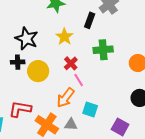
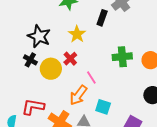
green cross: (103, 50) -> (122, 57), moved
black cross: (18, 62) -> (30, 60), turned 32
red cross: (71, 63) -> (70, 59), moved

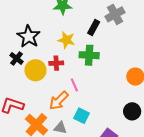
yellow star: (77, 34) -> (66, 40), turned -30
green cross: (122, 57) -> (89, 55), moved
red cross: (70, 59) -> (56, 63), turned 32

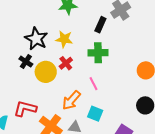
yellow star: (66, 40) -> (64, 39), moved
red cross: (56, 63) -> (66, 63), turned -32
pink line: (74, 85) -> (94, 84), moved

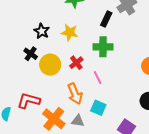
black star: (36, 39) -> (42, 31), size x0.7
red cross: (66, 63) -> (76, 63), moved
orange arrow: (71, 100) -> (75, 94), turned -65

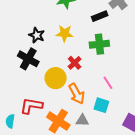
black rectangle: (106, 19) -> (100, 16), turned 49
black cross: (31, 54) -> (28, 59), size x1.5
yellow circle: (50, 65) -> (56, 78), moved
pink line: (98, 78) -> (108, 83), moved

